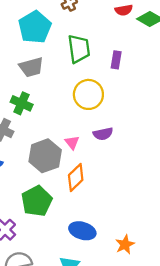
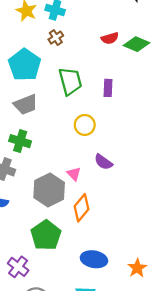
yellow circle: (88, 94) -> (85, 125), size x0.7
purple semicircle: (103, 134) -> (103, 162), turned 54

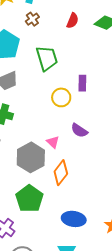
red semicircle: (110, 38) -> (73, 21), moved, turned -49
purple rectangle: (108, 88) -> (82, 83), moved

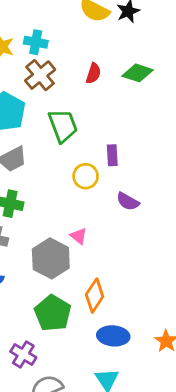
brown cross: (32, 19) -> (40, 75), size x1.6
purple semicircle: (79, 130) -> (128, 201), moved
orange diamond: (61, 173) -> (95, 296), moved

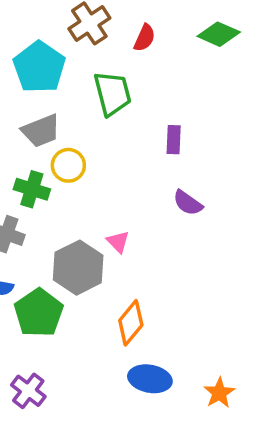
red semicircle: (93, 73) -> (145, 38), moved
yellow circle: (86, 176) -> (68, 165), moved
green pentagon: (53, 313) -> (39, 313), moved

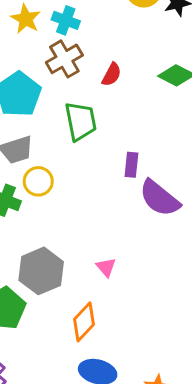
purple semicircle: (188, 203) -> (160, 198), moved, size x1.6
pink triangle: (118, 242) -> (106, 267), moved

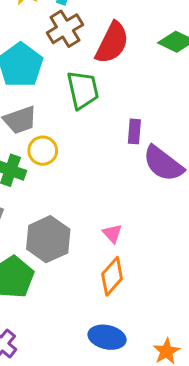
red semicircle: (112, 75) -> (112, 43), size x1.8
orange diamond: (84, 322) -> (112, 276), moved

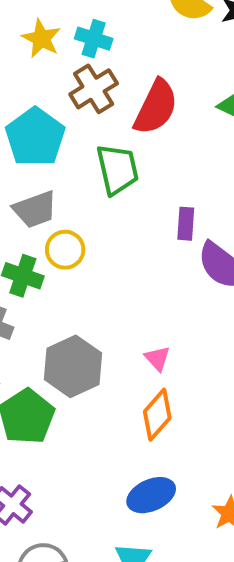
blue ellipse: (107, 337) -> (151, 495), turned -36

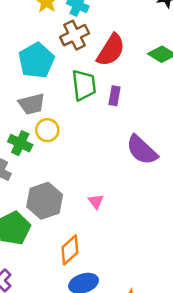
purple rectangle: (186, 224) -> (115, 96), moved
orange diamond: (157, 415) -> (70, 250), moved

